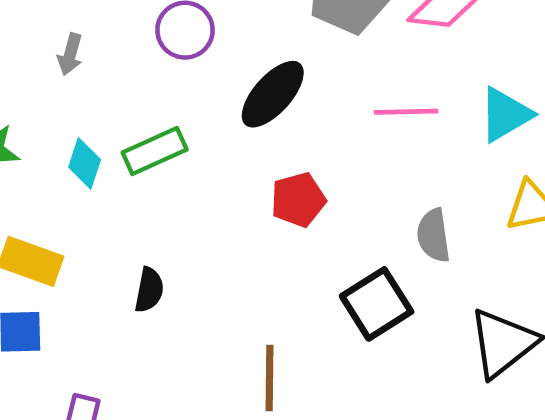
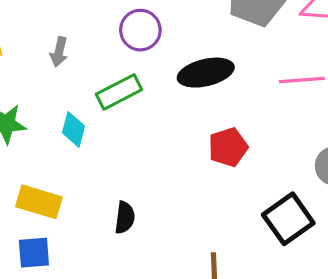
black ellipse: (273, 94) -> (206, 73), turned 38
green rectangle: (155, 151) -> (119, 92), moved

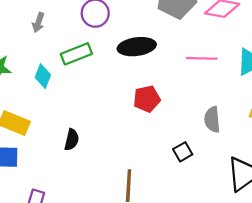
black square: (288, 219) -> (183, 152), size x0.6

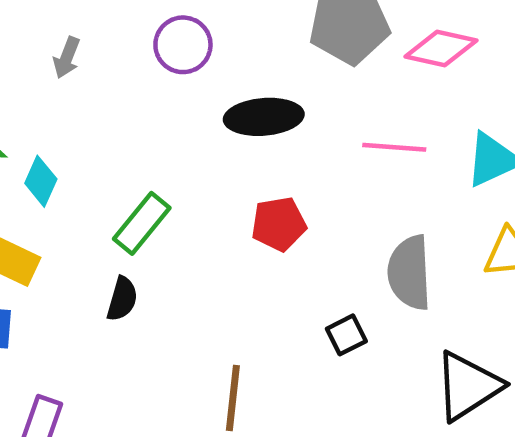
green rectangle: (76, 54) -> (142, 223), moved, turned -32
cyan diamond: (43, 76) -> (41, 181), moved
gray semicircle: (212, 120) -> (409, 273), size x1.4

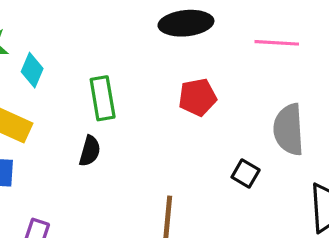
green rectangle: (142, 223) -> (103, 98), turned -48
black square: (346, 335) -> (246, 173), turned -32

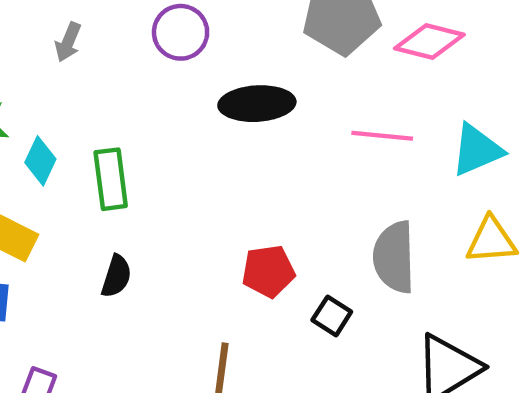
red pentagon: (198, 97) -> (268, 271), moved
green rectangle: (103, 98) -> (111, 179), moved

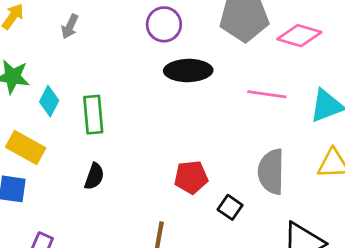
purple circle: (181, 32) -> (164, 24), moved

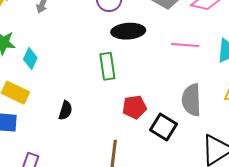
green rectangle: (93, 115) -> (107, 66), moved
black square: (230, 207) -> (164, 127), size x1.5

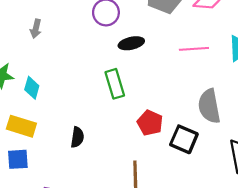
black ellipse: (128, 31) -> (131, 43), size x0.7
red pentagon: (134, 107) -> (150, 123), turned -30

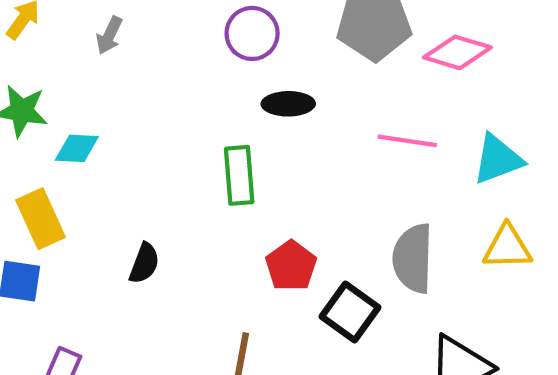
cyan diamond: (32, 88) -> (77, 148), turned 65
yellow rectangle: (21, 126) -> (41, 219), turned 36

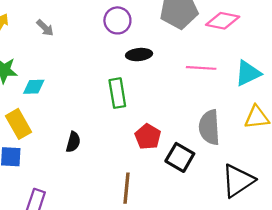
gray arrow: (109, 35) -> (45, 28), turned -66

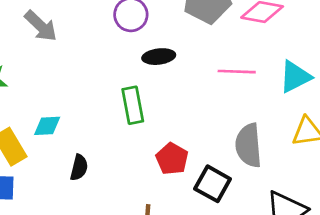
gray arrow: (45, 28) -> (41, 26), size x1.5
cyan diamond: (34, 87) -> (47, 126), moved

